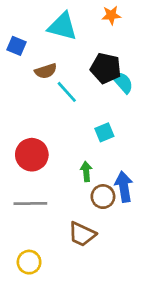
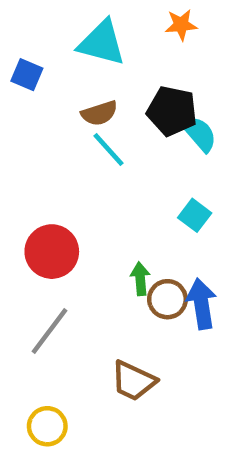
brown semicircle: (46, 71) -> (99, 113), moved
cyan square: (104, 132) -> (195, 215), moved, turned -30
brown circle: (103, 197) -> (167, 299), moved
gray line: (30, 204) -> (50, 331), turned -52

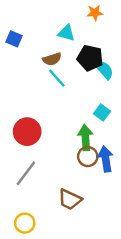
cyan triangle: (102, 43) -> (66, 33), moved, size x0.7
green arrow: (140, 279) -> (85, 138), moved, size x1.5

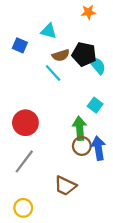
cyan triangle: (66, 33) -> (49, 31), moved
blue square: (14, 39) -> (20, 45), moved
brown semicircle: (52, 59) -> (61, 55), moved

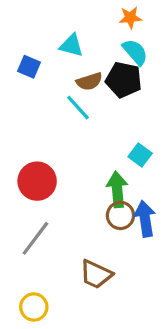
cyan semicircle: (97, 65) -> (135, 52), moved

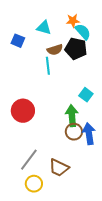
orange star: (130, 18) -> (73, 21), moved
cyan line: (78, 108) -> (48, 66), turned 36
gray line: (35, 238) -> (29, 160), moved
yellow circle: (34, 307) -> (34, 184), moved

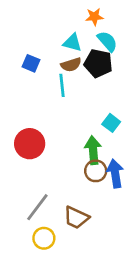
orange star: (73, 21) -> (94, 17), moved
cyan triangle: (44, 28) -> (72, 43), moved
blue square: (18, 41) -> (31, 63), moved

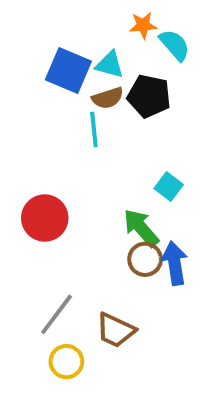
cyan semicircle: (107, 41) -> (175, 45), moved
blue square: (31, 63) -> (68, 70), moved, size x1.6
green arrow: (93, 150) -> (141, 228), turned -36

